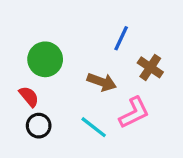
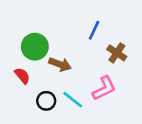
brown arrow: (102, 82) -> (60, 64), moved
black circle: (39, 126) -> (46, 101), moved

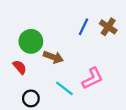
brown cross: (117, 53) -> (108, 27), moved
black circle: (46, 101) -> (31, 98), moved

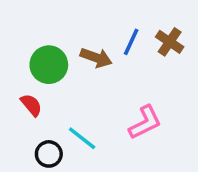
brown arrow: (53, 57) -> (96, 58), moved
cyan line: (64, 88) -> (82, 138), moved

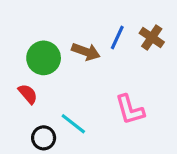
pink L-shape: (145, 122) -> (130, 110), turned 100

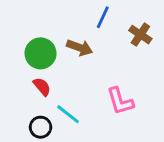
blue line: (117, 38) -> (103, 17), moved
red semicircle: (28, 94) -> (42, 87), moved

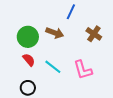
brown cross: (140, 35) -> (94, 34), moved
cyan line: (68, 114) -> (53, 67), moved

